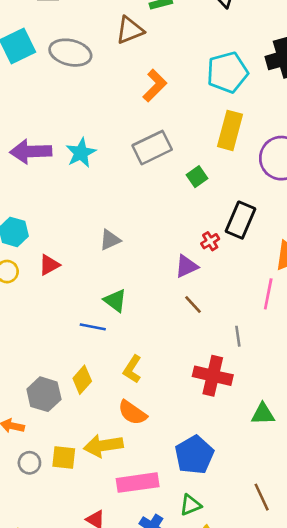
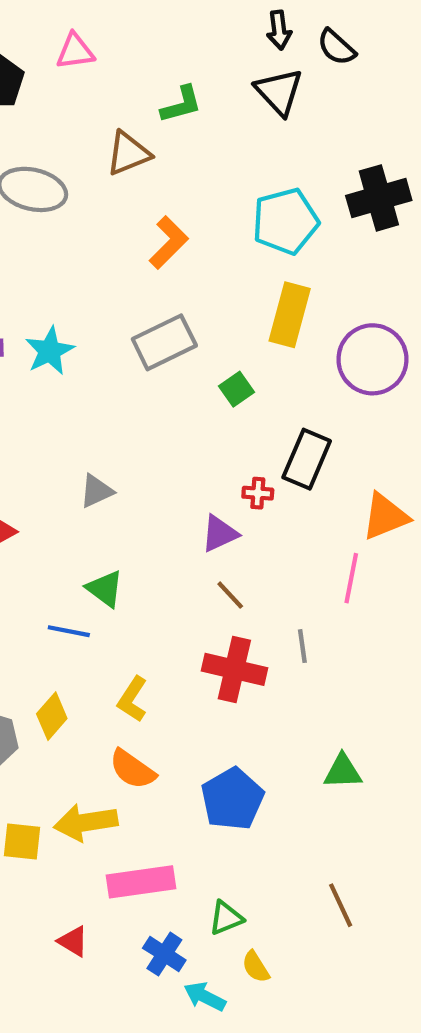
red cross: (210, 241) -> (258, 493), turned 36
red cross: (213, 376) -> (234, 669), moved
blue pentagon: (194, 455) -> (232, 799), moved

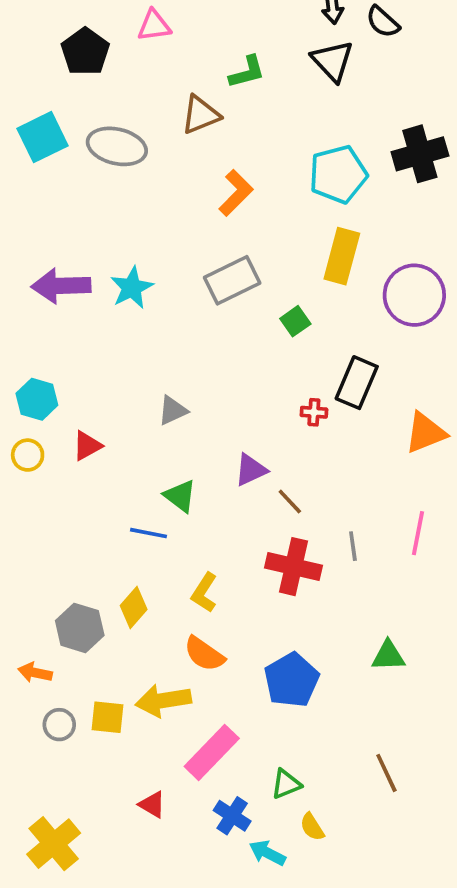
purple triangle: (220, 534) -> (251, 470), moved
pink line: (351, 578) -> (418, 533), moved
pink rectangle: (141, 882) -> (212, 752), turned -38

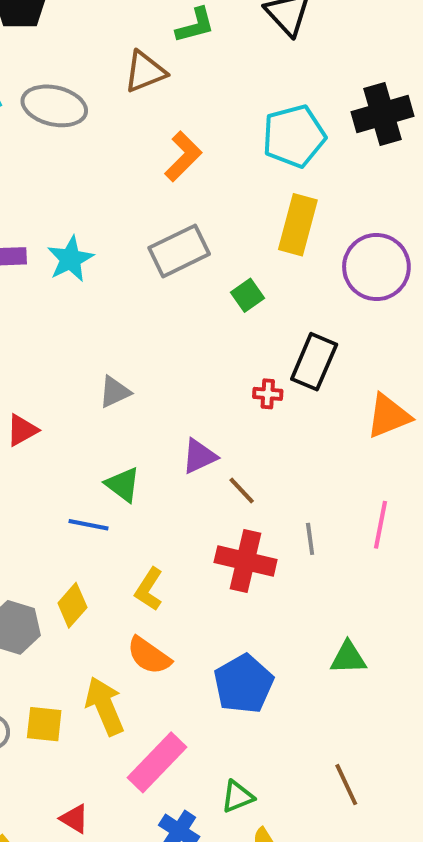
yellow arrow: (163, 700) -> (105, 706), turned 76
red triangle: (152, 805) -> (74, 819), moved

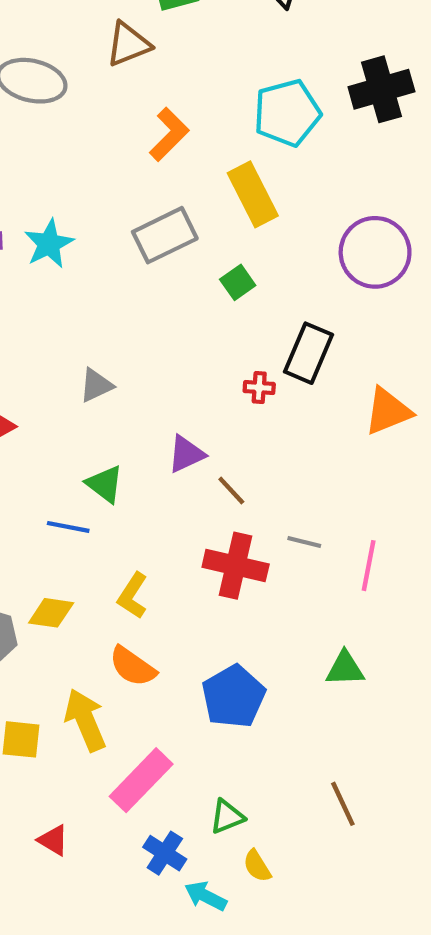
yellow rectangle: (298, 225) -> (253, 194), moved, turned -42
pink line: (380, 525) -> (369, 566), moved
gray line: (310, 539) -> (304, 542), turned -68
yellow diamond: (72, 605) -> (51, 613), turned 57

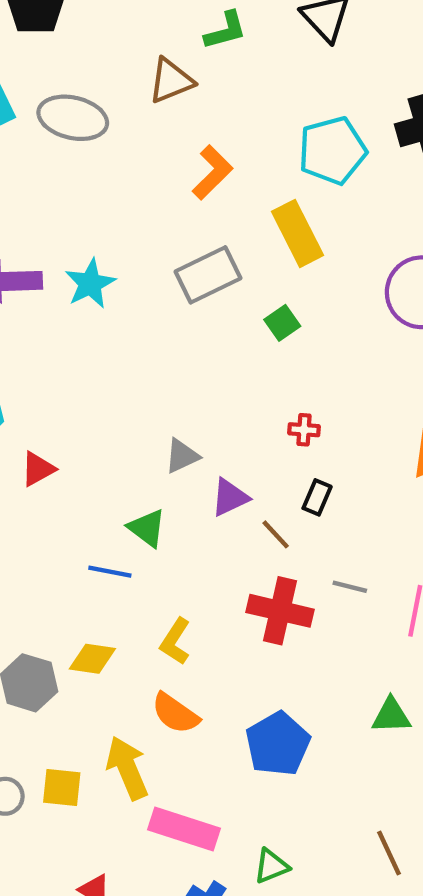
black rectangle: (309, 353) -> (317, 497), moved, size x0.6
gray triangle: (96, 385) -> (182, 456), moved
pink rectangle: (141, 780) -> (184, 829), turned 64

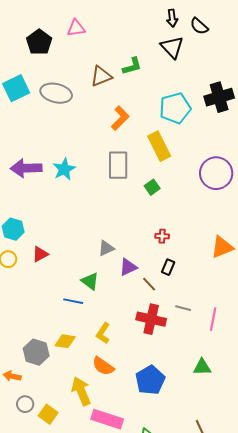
green L-shape: (225, 31) -> (132, 66), moved
gray rectangle: (208, 275) -> (118, 165), turned -64
yellow square: (62, 788) -> (48, 414), moved, turned 30

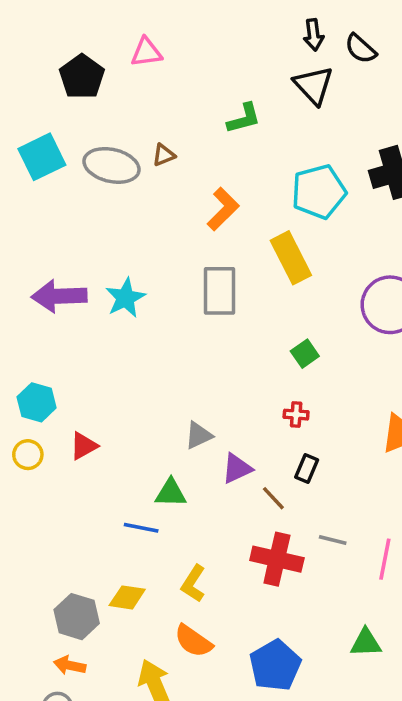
brown triangle: (101, 76) -> (164, 155), moved, size x0.6
green square: (152, 187) -> (305, 354), moved
green triangle: (90, 281) -> (171, 493), turned -36
orange arrow: (12, 376) -> (70, 665), moved

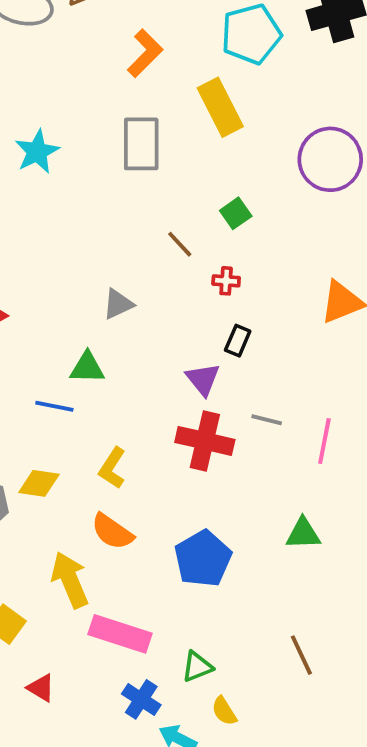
purple triangle: (237, 469) -> (203, 379), moved, turned -44
brown line: (273, 498) -> (180, 244), moved

